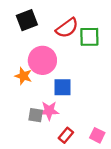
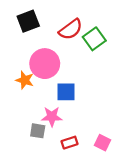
green square: (89, 37) -> (94, 39), turned -35
gray square: (36, 115) -> (38, 131), moved
red rectangle: (66, 135) -> (69, 143), turned 32

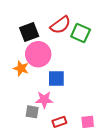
black square: (28, 21) -> (29, 32), moved
green square: (94, 39) -> (81, 33), turned -30
pink square: (103, 143) -> (88, 122), turned -32

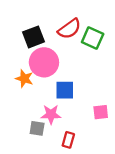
red rectangle: (59, 122) -> (68, 140), turned -56
pink square: (88, 122) -> (101, 112), moved

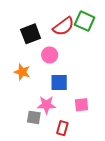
green square: (93, 38) -> (85, 21), moved
pink circle: (44, 62) -> (50, 55), moved, size x0.6
pink square: (101, 112) -> (81, 105), moved

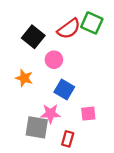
black square: (31, 34) -> (33, 37), turned -30
blue square: (59, 83) -> (64, 90), turned 30
gray square: (34, 117) -> (37, 127), size x1.5

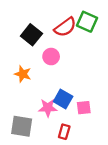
blue square: (64, 90) -> (63, 99), moved
gray square: (37, 127) -> (22, 126), moved

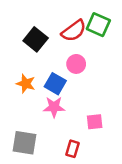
pink circle: (51, 57) -> (76, 64), moved
blue square: (63, 99) -> (55, 84), moved
pink star: (48, 108) -> (54, 107), moved

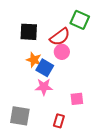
red semicircle: (74, 31) -> (60, 37), moved
black square: (36, 39) -> (29, 32), turned -36
orange star: (26, 84) -> (34, 60), moved

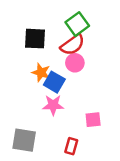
green square: (80, 20) -> (77, 24), moved, turned 30

